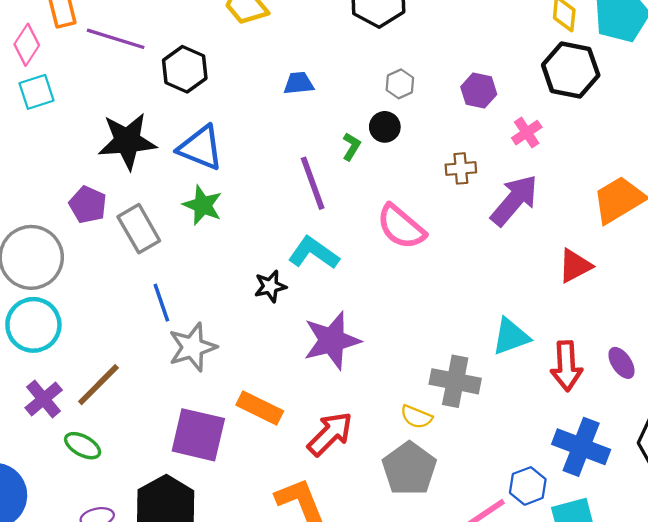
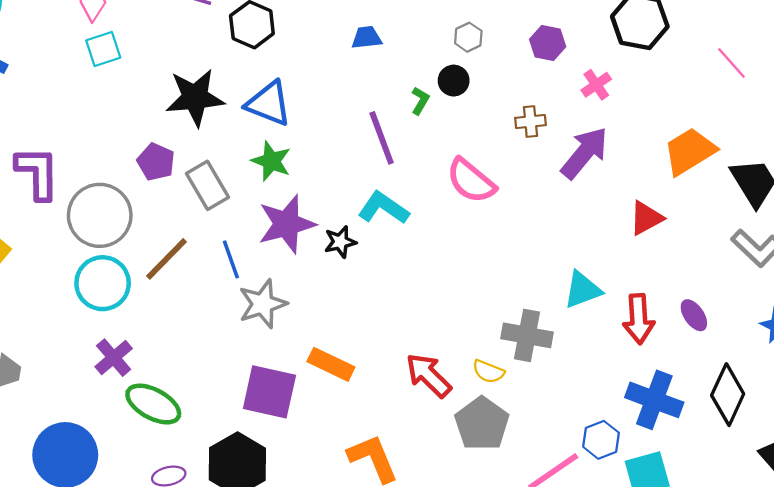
purple star: (332, 340) -> (287, 224), moved
brown line: (98, 385) -> (166, 259), moved
red arrow: (330, 434) -> (429, 375), moved, turned -90
green ellipse: (83, 446) -> (153, 404), size x1.5

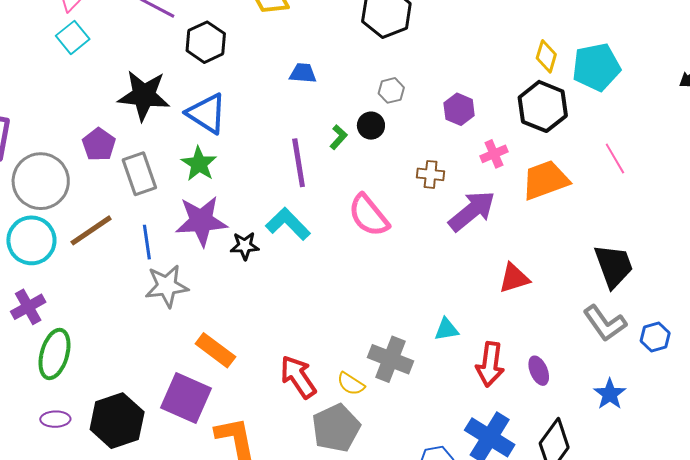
cyan square: (103, 49) -> (73, 37), turned -32
orange trapezoid: (690, 151) -> (545, 180), moved
cyan triangle: (582, 290) -> (446, 329), size x0.7
purple square: (269, 392) -> (186, 398), moved
green ellipse: (153, 404) -> (54, 354), turned 66

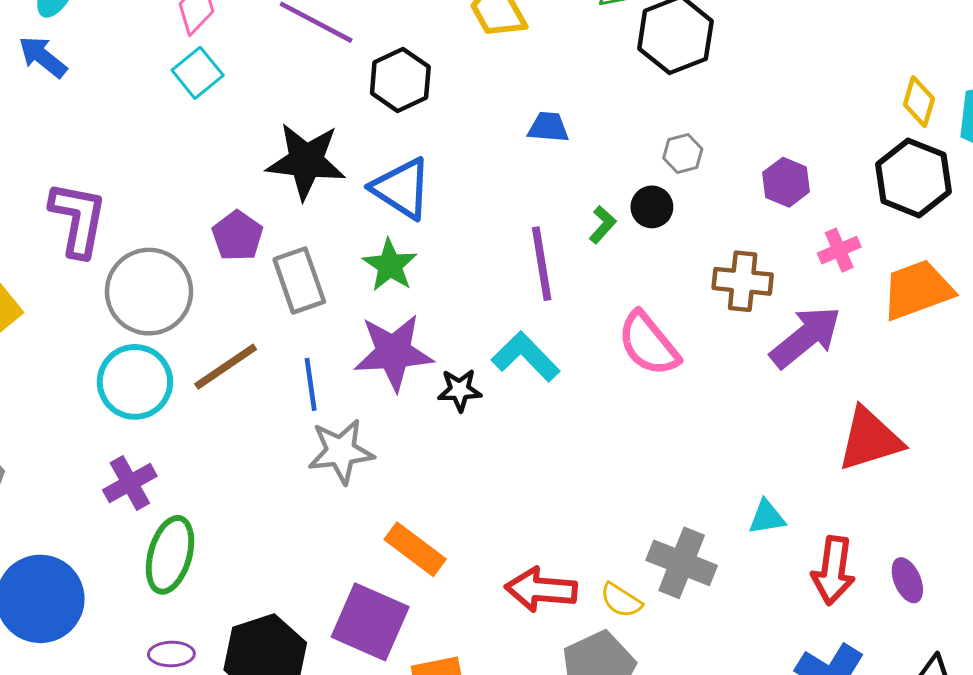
brown cross: (431, 174) -> (743, 281), size x1.4
red triangle: (514, 278) -> (870, 439), size x1.4
red arrow: (298, 377) -> (541, 590), turned -51

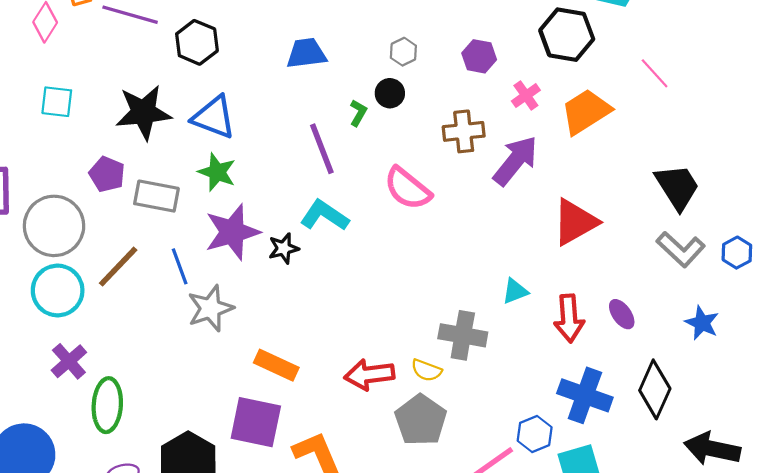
cyan square: (198, 73) -> (57, 102), moved, turned -32
blue trapezoid: (548, 127) -> (306, 53), size x1.4
gray rectangle: (299, 280) -> (156, 196), turned -48

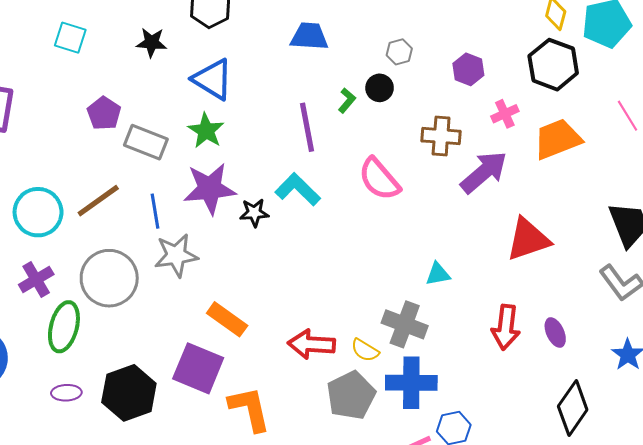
black star: (144, 112) -> (152, 43), moved, size x0.6
gray circle: (54, 226) -> (109, 278), moved
cyan triangle: (515, 291) -> (438, 274), moved
blue cross: (585, 395) -> (411, 383), moved, turned -30

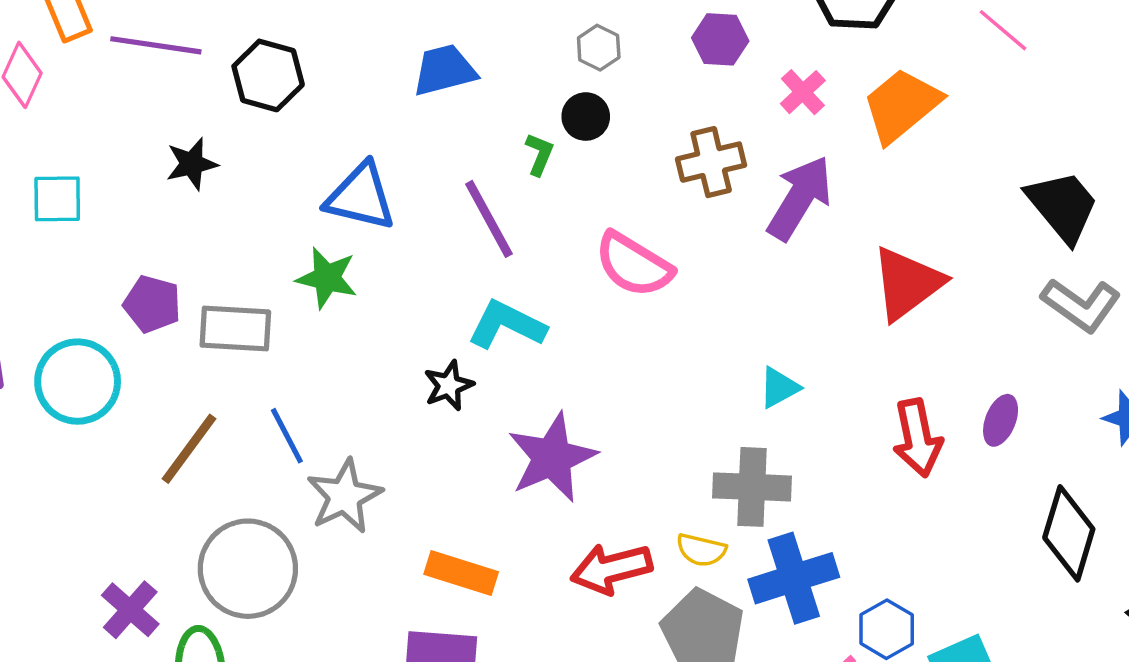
blue triangle: (213, 79) -> (361, 197), moved
purple star: (210, 189) -> (552, 458), moved
cyan circle: (38, 212) -> (78, 382), moved
purple ellipse: (555, 333) -> (1001, 420), turned 64

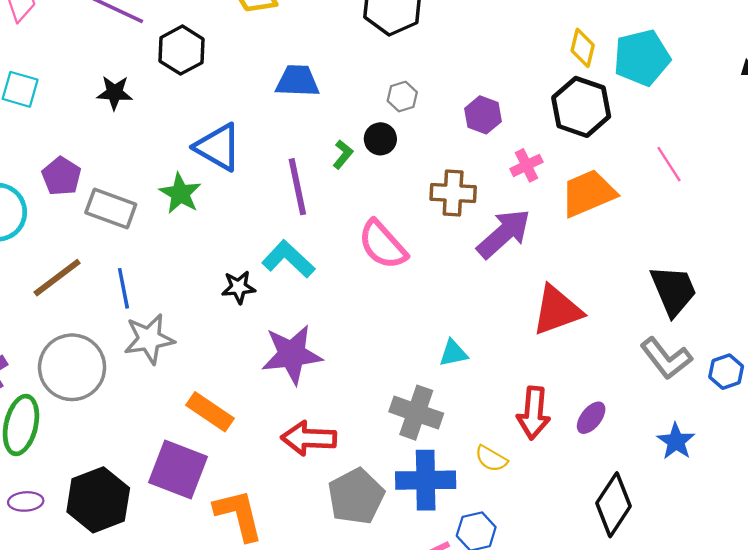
yellow semicircle: (701, 550) -> (491, 459), moved

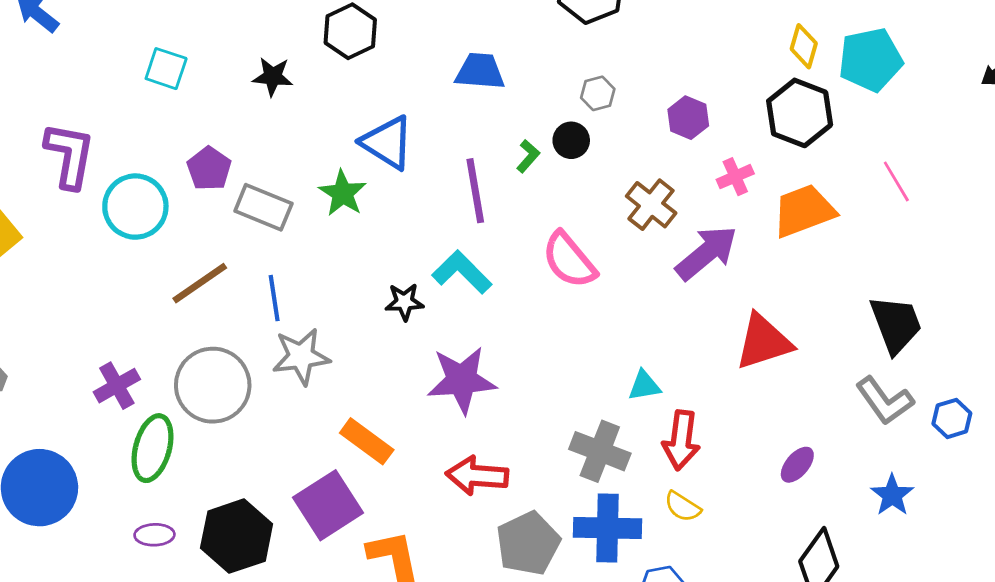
brown cross: (453, 193) -> (651, 205), turned 33
red arrow: (534, 413) -> (681, 440), moved
purple square: (178, 469) -> (328, 505), turned 34

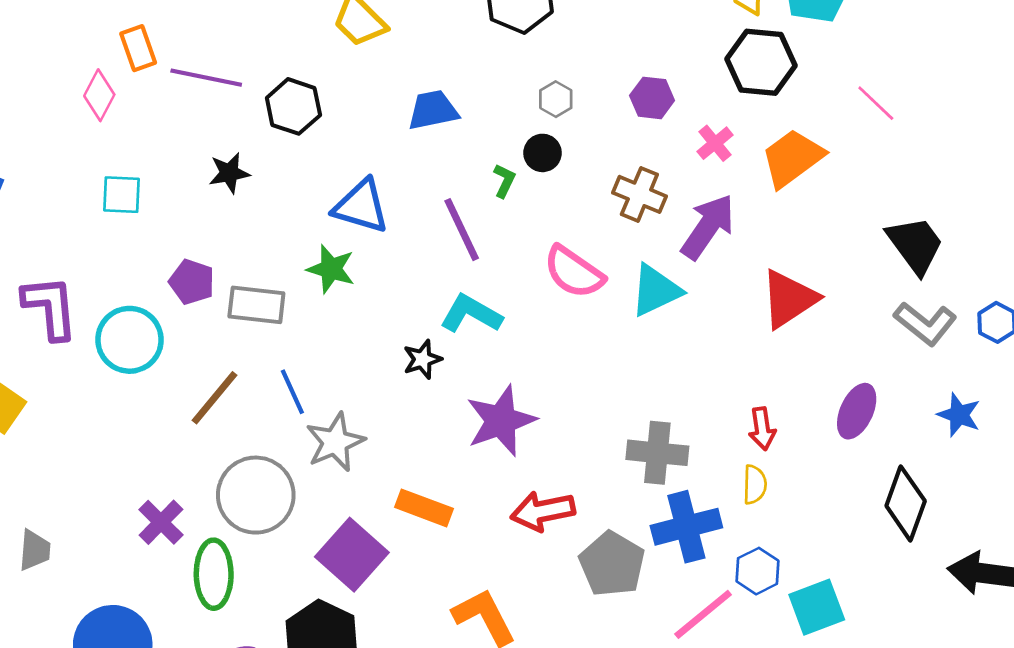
cyan triangle: (644, 386) -> (656, 290), moved, size x1.6
red arrow: (681, 440) -> (762, 429), moved, size x0.7
purple ellipse: (797, 465) -> (857, 411), size x1.4
purple square: (328, 505) -> (352, 555), moved
yellow semicircle: (683, 507) -> (755, 485), turned -105

